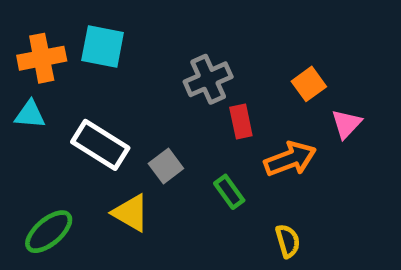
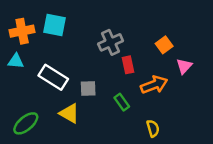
gray square: (166, 166) -> (88, 88), turned 35

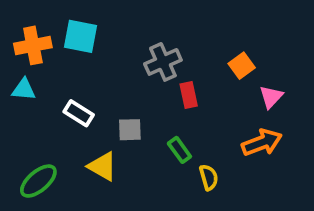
white rectangle: (53, 77) -> (79, 113), size x0.7
orange arrow: (154, 85) -> (262, 143), moved
yellow semicircle: (153, 128) -> (209, 177), moved

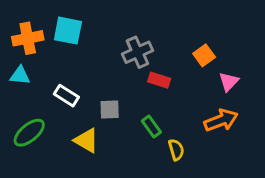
red rectangle: (189, 95) -> (159, 80), turned -60
green ellipse: (38, 181) -> (29, 133), moved

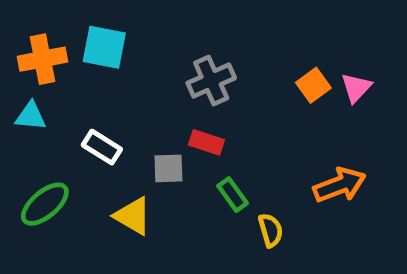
red rectangle: (159, 80) -> (206, 142), moved
pink triangle: (229, 82) -> (356, 88), moved

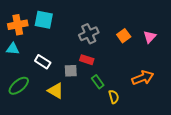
orange square: (313, 85) -> (124, 36), moved

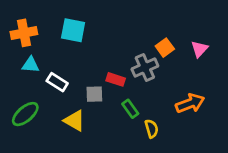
cyan square: (44, 20) -> (73, 30), moved
gray cross: (89, 34) -> (145, 68), moved
cyan triangle: (13, 49) -> (31, 65), moved

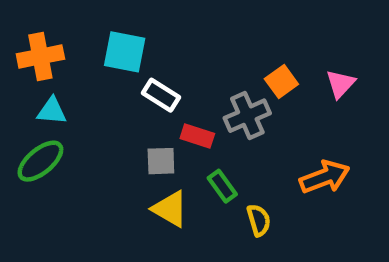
white rectangle: (57, 82) -> (161, 95), moved
green ellipse: (25, 114) -> (40, 161), moved
yellow triangle: (74, 121) -> (170, 209), moved

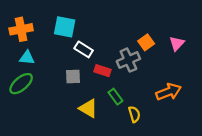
gray square: (161, 161) -> (73, 77), moved

